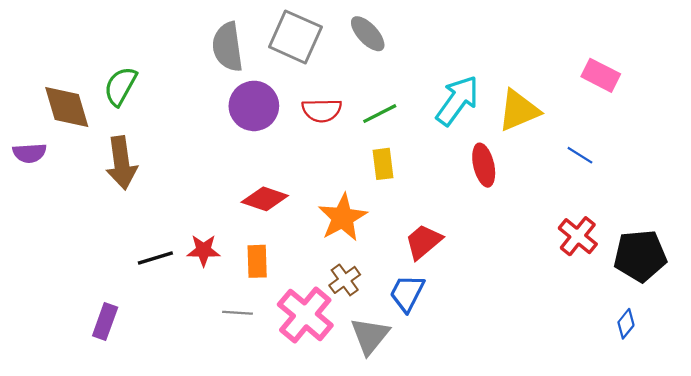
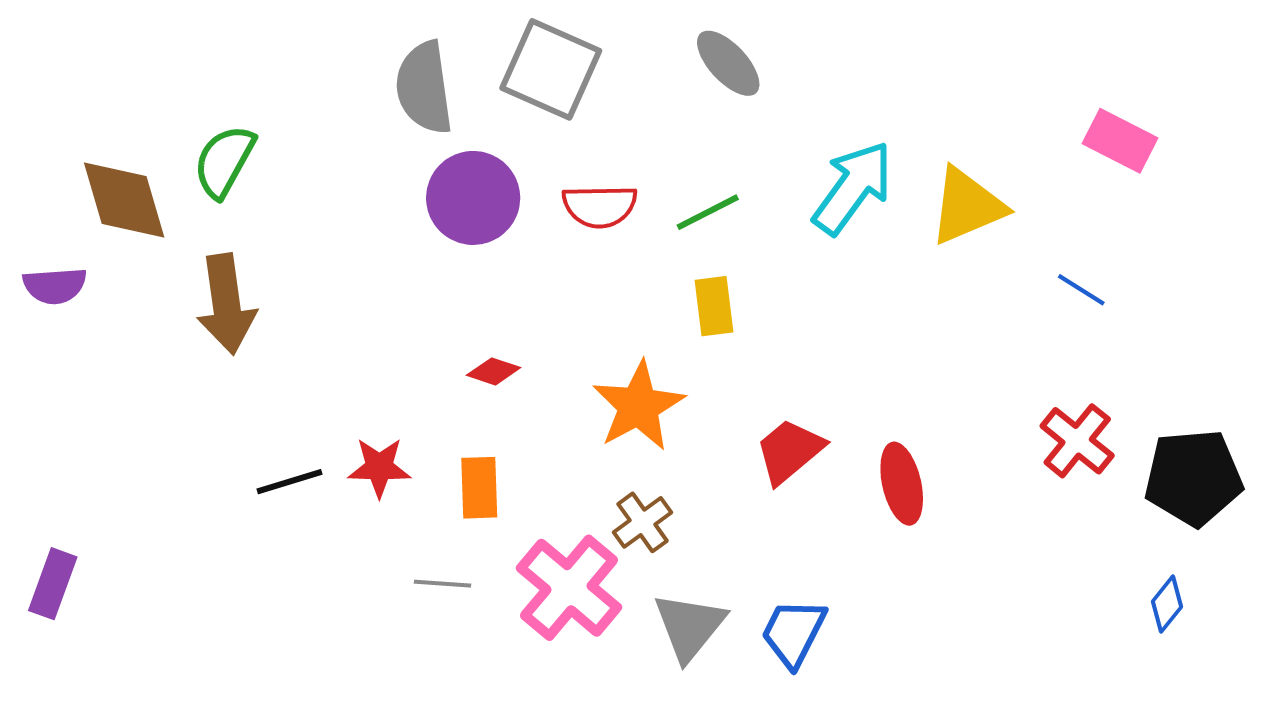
gray ellipse: (368, 34) -> (728, 63), moved
red ellipse: (484, 165) -> (902, 484), moved
red diamond: (265, 199) -> (494, 371), size x0.6
blue trapezoid: (407, 293) -> (794, 633), moved
purple rectangle: (105, 322) -> (53, 584), moved

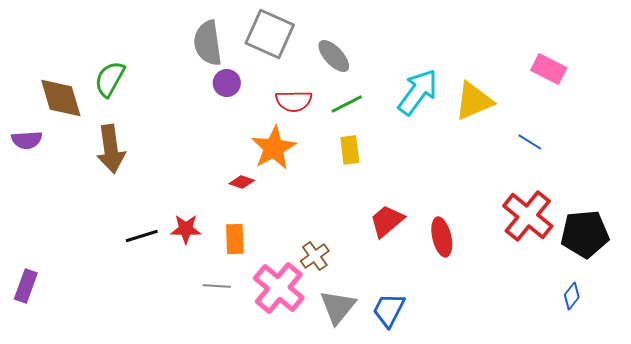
gray ellipse: (728, 63) -> (334, 56), moved
purple circle: (473, 198) -> (227, 83), moved, size x0.6
orange star: (638, 406) -> (274, 148), moved
red cross: (1077, 441) -> (528, 216), size x1.4

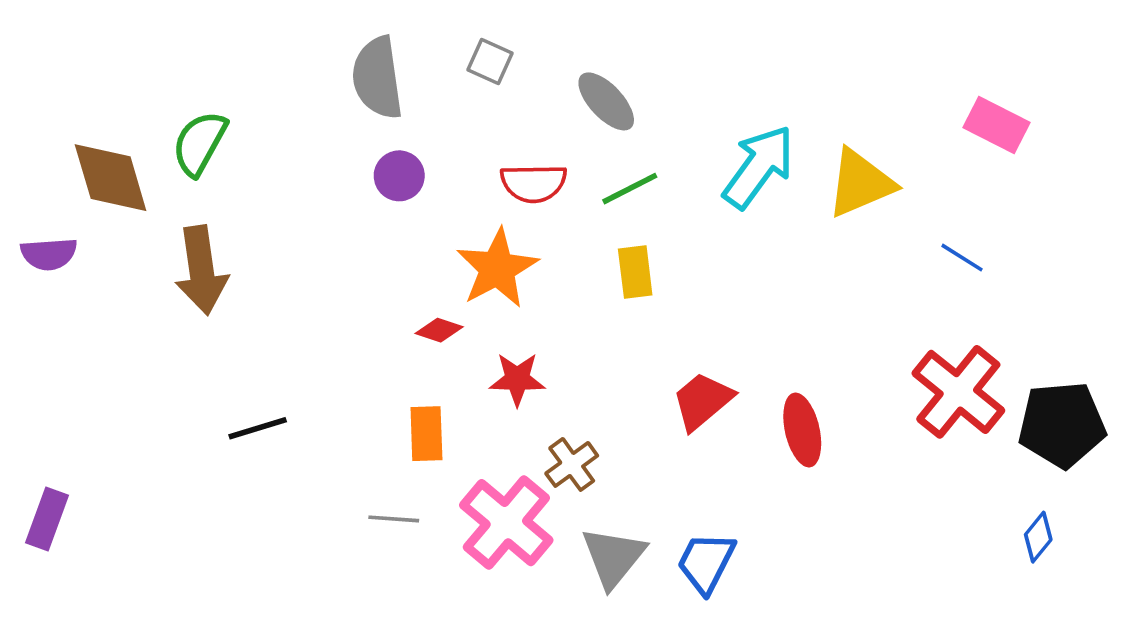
gray square: (270, 34) -> (490, 61), size x0.5
purple circle: (227, 83) -> (399, 176), moved
red star: (186, 229) -> (517, 379), moved

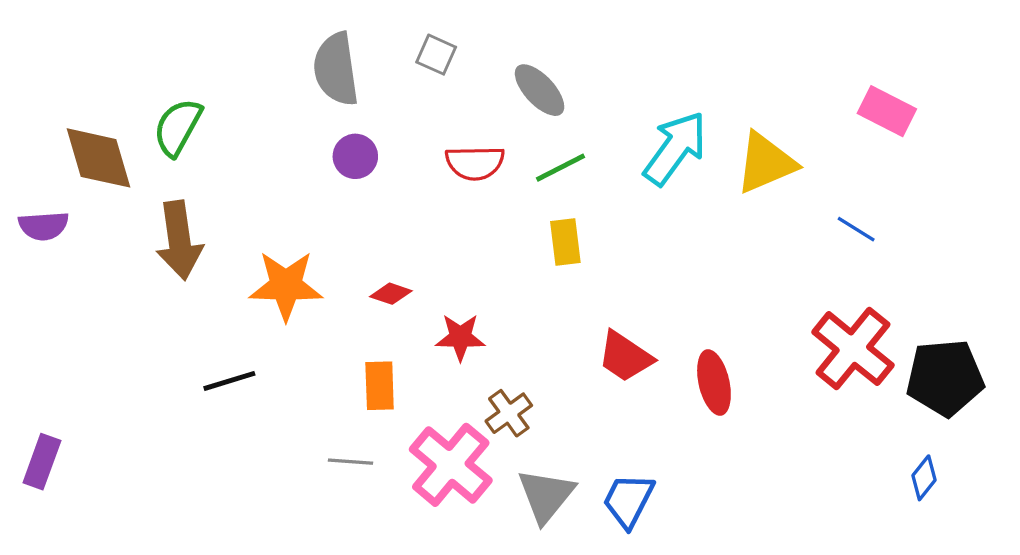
orange star: (497, 268) -> (286, 286), moved, turned 30
red trapezoid: (702, 401) -> (625, 357), turned -106

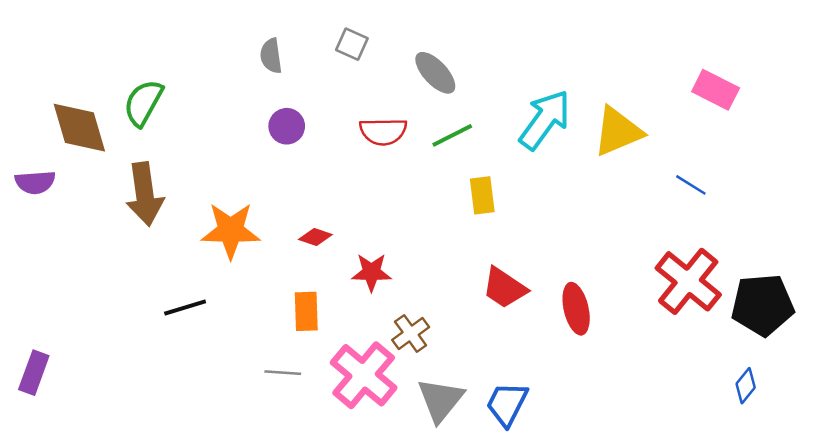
gray semicircle: (336, 69) -> (271, 56), size x0.6
yellow rectangle: (565, 242) -> (482, 195), moved

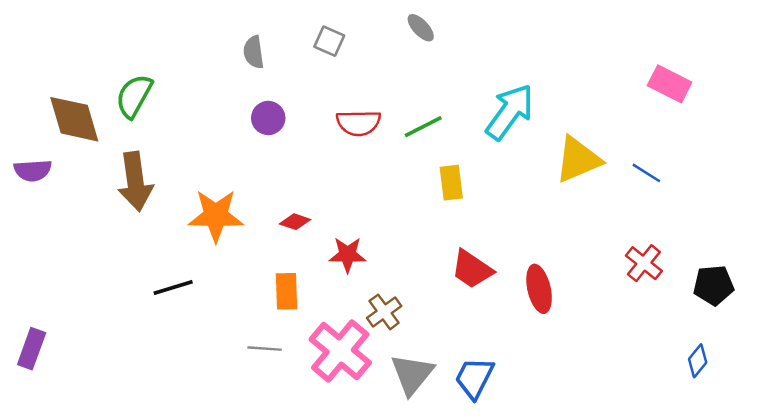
gray ellipse: (435, 73) -> (421, 28), moved, size x0.7
yellow triangle: (618, 131) -> (578, 159), moved
red cross: (688, 281) -> (644, 263), size x0.6
black pentagon: (763, 305) -> (713, 285), size x0.7

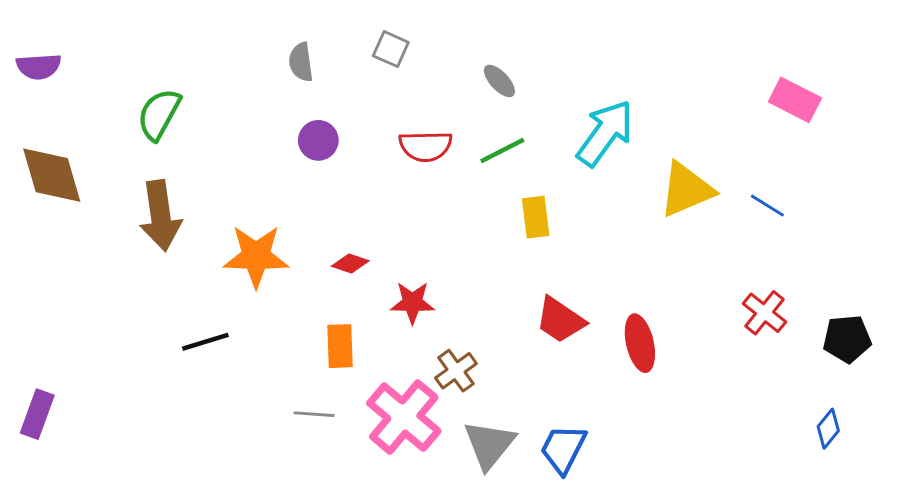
gray ellipse: (421, 28) -> (499, 81), moved
brown diamond: (74, 119) -> (52, 175), moved
purple semicircle: (33, 170) -> (39, 66), moved

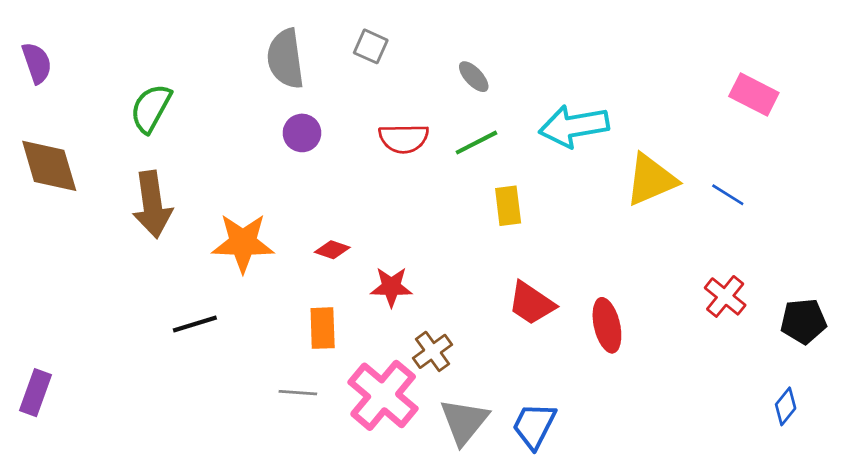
gray semicircle: (301, 62) -> (286, 59), size x1.6
purple semicircle: (39, 66) -> (37, 63), turned -105
cyan arrow: (605, 133) -> (574, 126), turned -136

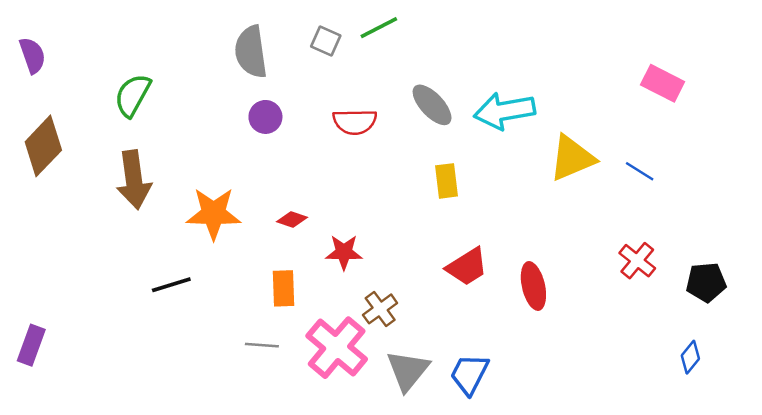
gray ellipse: (474, 77) -> (432, 105), moved, size x1.5
green line: (476, 143) -> (379, 28), moved
brown diamond: (49, 166) -> (43, 146), turned 60
red trapezoid: (531, 303) -> (467, 267), turned -66

